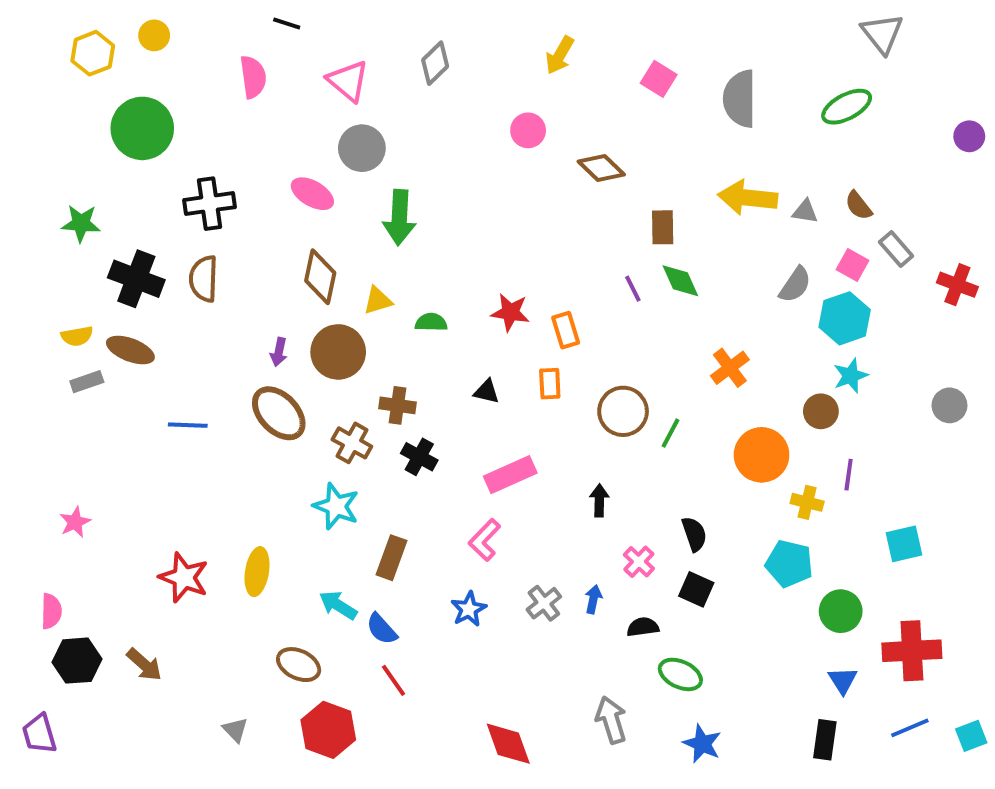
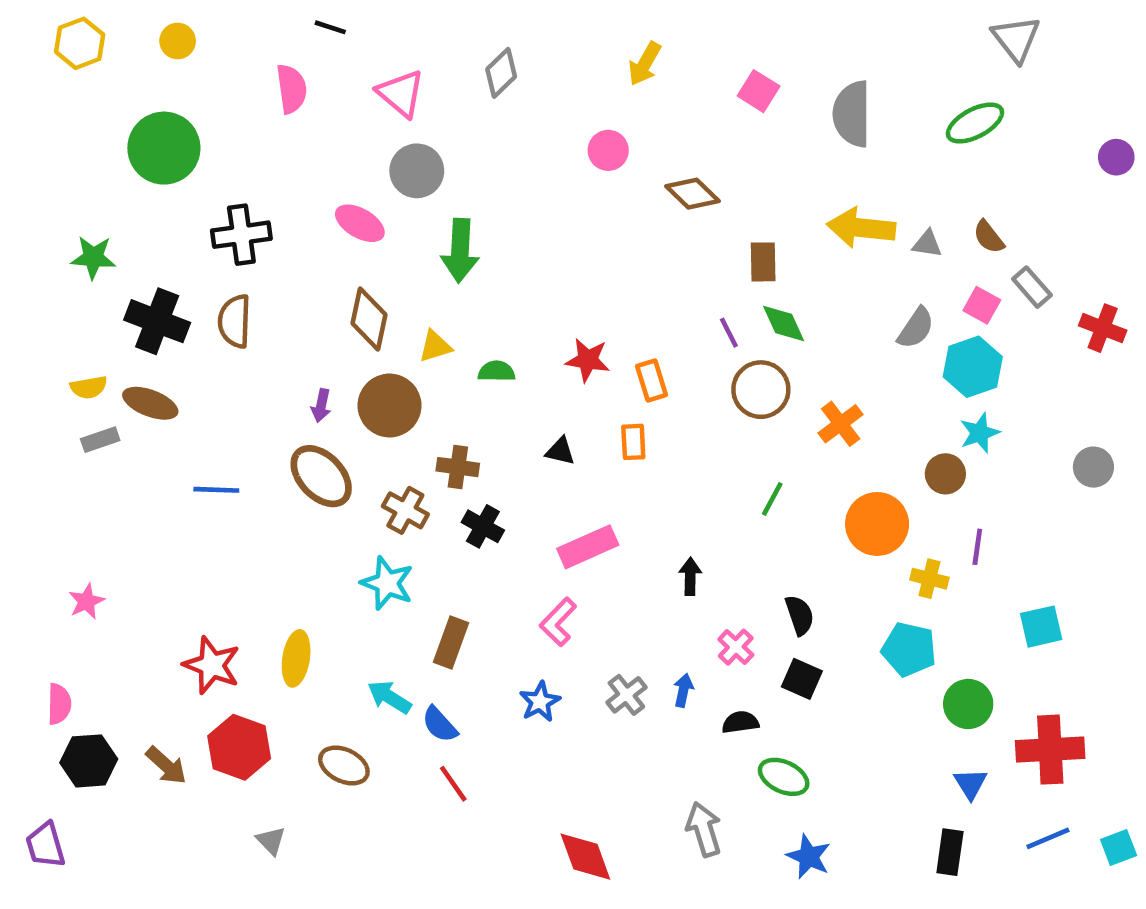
yellow hexagon: (93, 53) -> (80, 43), moved
brown circle: (623, 411) -> (761, 390), moved
red hexagon: (328, 730) -> (239, 747), moved

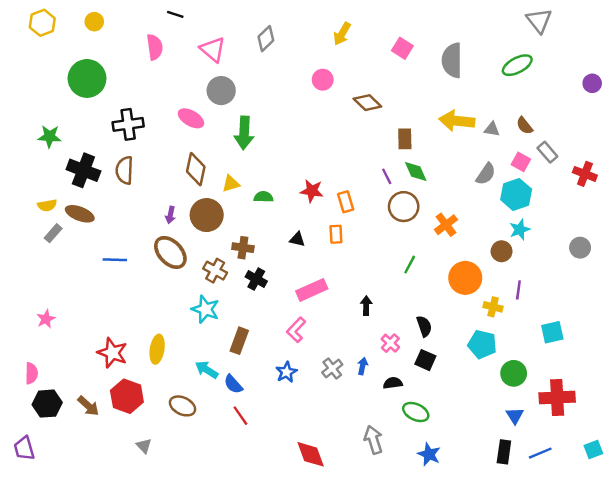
gray rectangle: (100, 440) -> (53, 233), turned -30
blue line: (1048, 838) -> (540, 453), moved

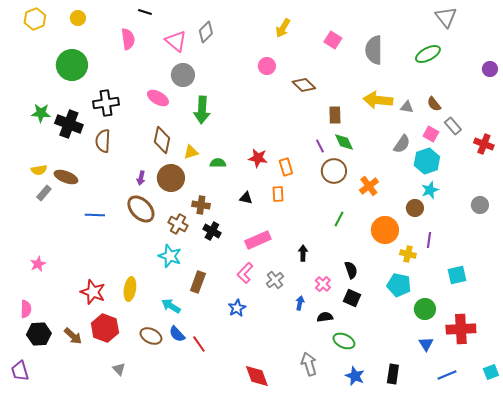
gray diamond: (266, 39) -> (206, 32), moved
black cross: (83, 170) -> (69, 124), moved
gray cross: (332, 368) -> (275, 280), moved
blue semicircle: (233, 384) -> (177, 334), moved
black rectangle: (504, 452) -> (393, 374), moved

